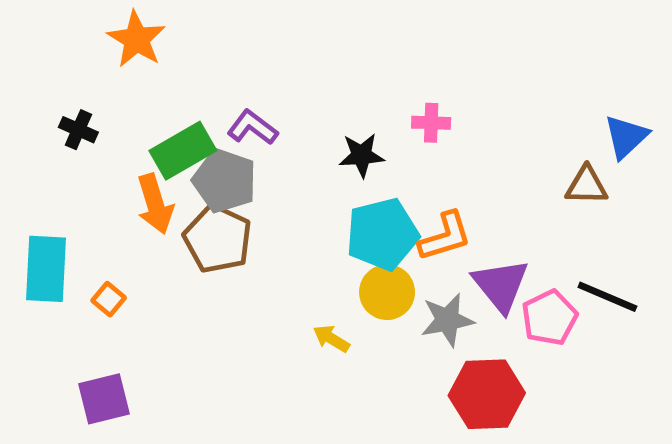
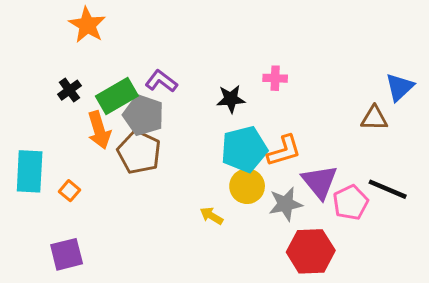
black cross: (78, 130) -> (69, 90), moved, turned 30

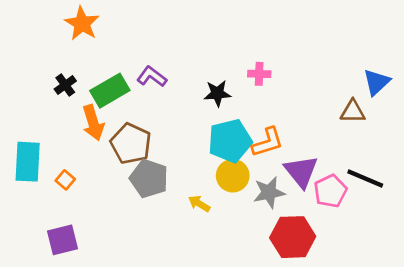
gray pentagon: (143, 115) -> (149, 178), moved

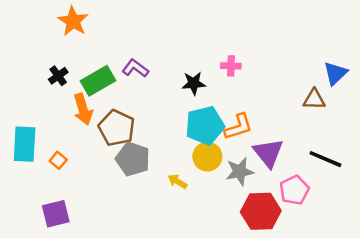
pink pentagon: (330, 191) -> (294, 190), moved

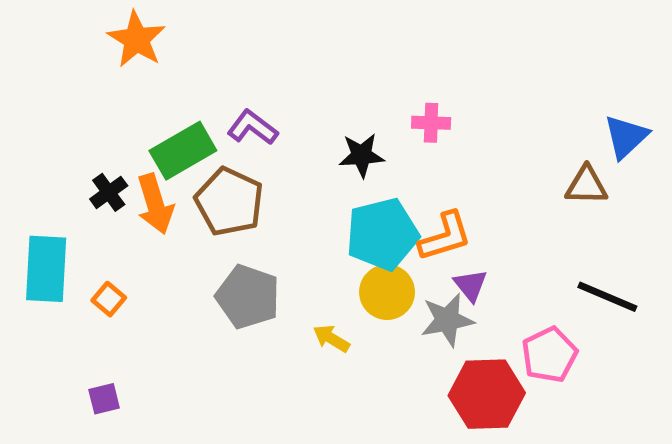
black cross: (58, 76) -> (109, 192), moved
brown pentagon: (117, 128) -> (229, 202), moved
purple triangle: (268, 153) -> (471, 285), moved, size x0.6
purple square: (56, 214) -> (104, 399), size x0.6

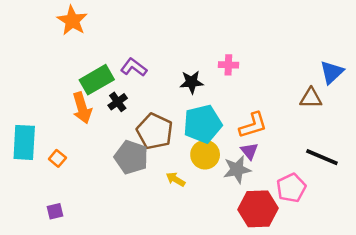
black cross: (109, 192) -> (118, 102), moved
brown pentagon: (229, 202) -> (155, 131), moved
orange L-shape: (445, 236) -> (253, 125), moved

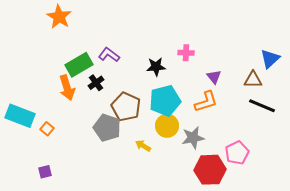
cyan rectangle: (24, 142) -> (20, 116), turned -72
purple triangle: (249, 151) -> (214, 77), moved
black line: (322, 157) -> (262, 106), moved

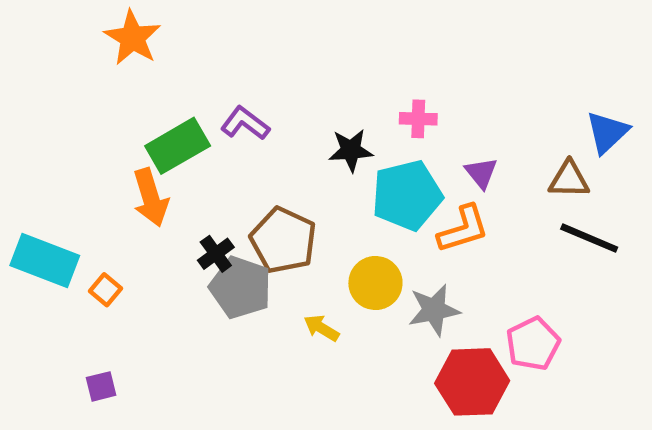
black cross: (96, 83) -> (216, 254), moved
cyan pentagon: (165, 101) -> (407, 195), moved

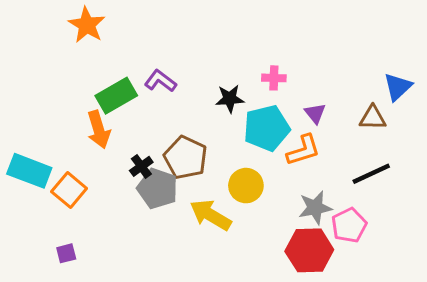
black line: (589, 238) -> (371, 174), moved, turned -48
orange square: (106, 290) -> (69, 190), size x1.6
gray star: (434, 310) -> (315, 208), moved
yellow arrow: (322, 328) -> (211, 215), size x1.8

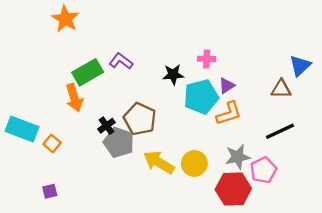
purple triangle: (315, 113) -> (227, 86), moved, turned 36
yellow circle: (246, 186) -> (194, 163), moved
orange square: (69, 190) -> (52, 143), size x0.7

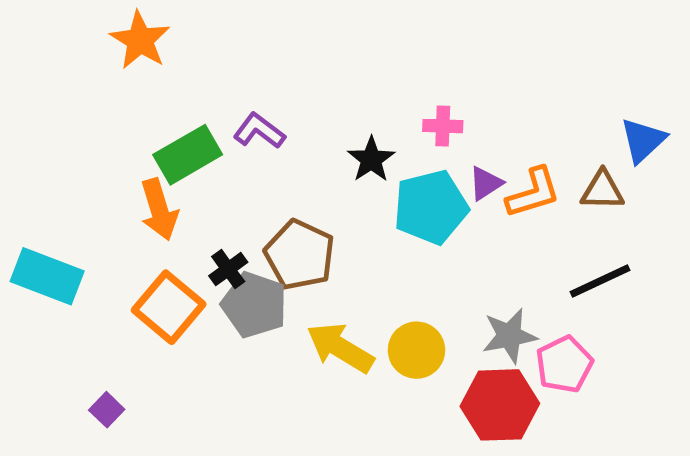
black star: (173, 75) -> (371, 159), turned -30
orange L-shape: (229, 113) -> (533, 193), moved
orange square: (52, 143) -> (169, 307), moved, size x1.8
purple square: (50, 191) -> (107, 410), turned -32

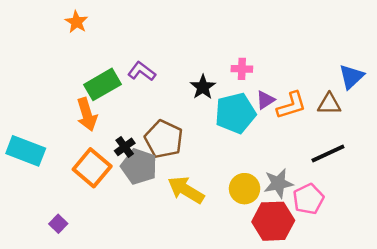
orange star: (140, 40) -> (76, 22), size x0.7
yellow circle: (416, 350) -> (245, 189), moved

